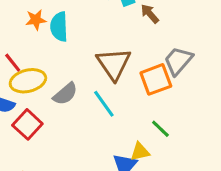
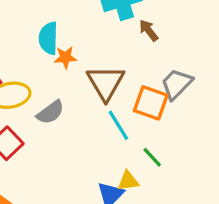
orange star: (36, 20) -> (65, 57), moved
orange square: (156, 79) -> (151, 103), turned 36
cyan line: (104, 104) -> (118, 125), moved

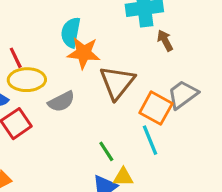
orange star: (65, 57) -> (84, 53), size x1.5
cyan line: (118, 125) -> (150, 140), moved
green line: (152, 157) -> (106, 151), moved

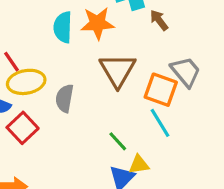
orange star: (84, 53) -> (97, 23), moved
gray trapezoid: (183, 94) -> (186, 72), turned 96
gray semicircle: (61, 102) -> (65, 98), turned 136

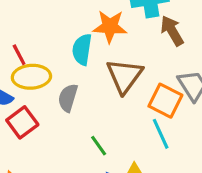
brown arrow: (159, 20) -> (172, 31), size x1.4
cyan semicircle: (63, 27) -> (82, 49), moved
green line: (118, 141) -> (99, 146), moved

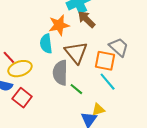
brown arrow: (172, 31) -> (86, 19), moved
gray semicircle: (68, 98) -> (60, 73), moved, size x1.4
green line: (99, 146) -> (76, 89), moved

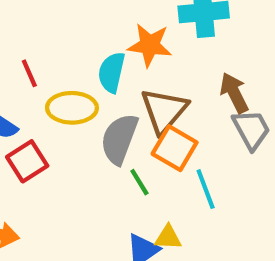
brown arrow: (86, 19) -> (234, 93), moved
orange square: (105, 61) -> (175, 148), moved
yellow ellipse: (20, 69) -> (72, 108), moved

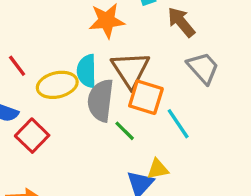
cyan semicircle: (112, 72) -> (87, 71), moved
brown arrow: (234, 93) -> (181, 22), moved

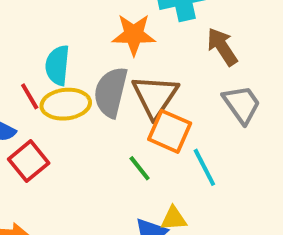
red line: (17, 66) -> (30, 96), moved
cyan semicircle: (87, 71) -> (57, 65), moved
gray semicircle: (101, 100) -> (111, 92), moved

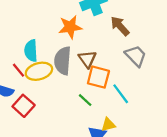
brown triangle: (155, 96) -> (87, 59), size x0.7

